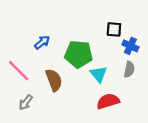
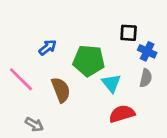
gray arrow: (26, 102) -> (34, 124), moved, turned -98

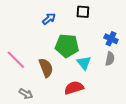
black square: (129, 33) -> (83, 12), moved
blue arrow: (48, 47) -> (49, 19), moved
red semicircle: (122, 114) -> (74, 88), moved

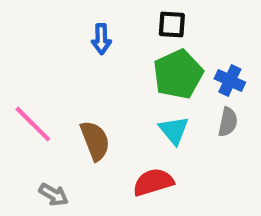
blue arrow: (49, 19) -> (101, 39), turned 128
green pentagon: (67, 46) -> (178, 74), moved, turned -30

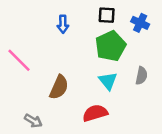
blue cross: (230, 80) -> (140, 23), moved
pink line: (33, 124) -> (19, 60), moved
brown semicircle: (95, 141) -> (59, 87), turned 45

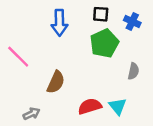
blue arrow: (63, 24) -> (59, 23), size x1.5
cyan triangle: (108, 81) -> (118, 106), moved
gray arrow: (33, 121) -> (32, 114), turned -56

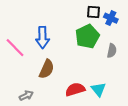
black square: (101, 14) -> (93, 12), moved
blue arrow: (59, 23) -> (43, 37), moved
gray semicircle: (133, 71) -> (112, 51), moved

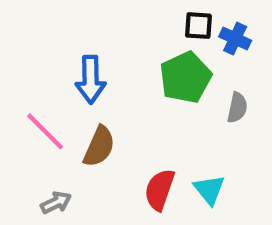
pink line: (15, 48) -> (45, 131), moved
red semicircle: (75, 89) -> (160, 190), turned -54

